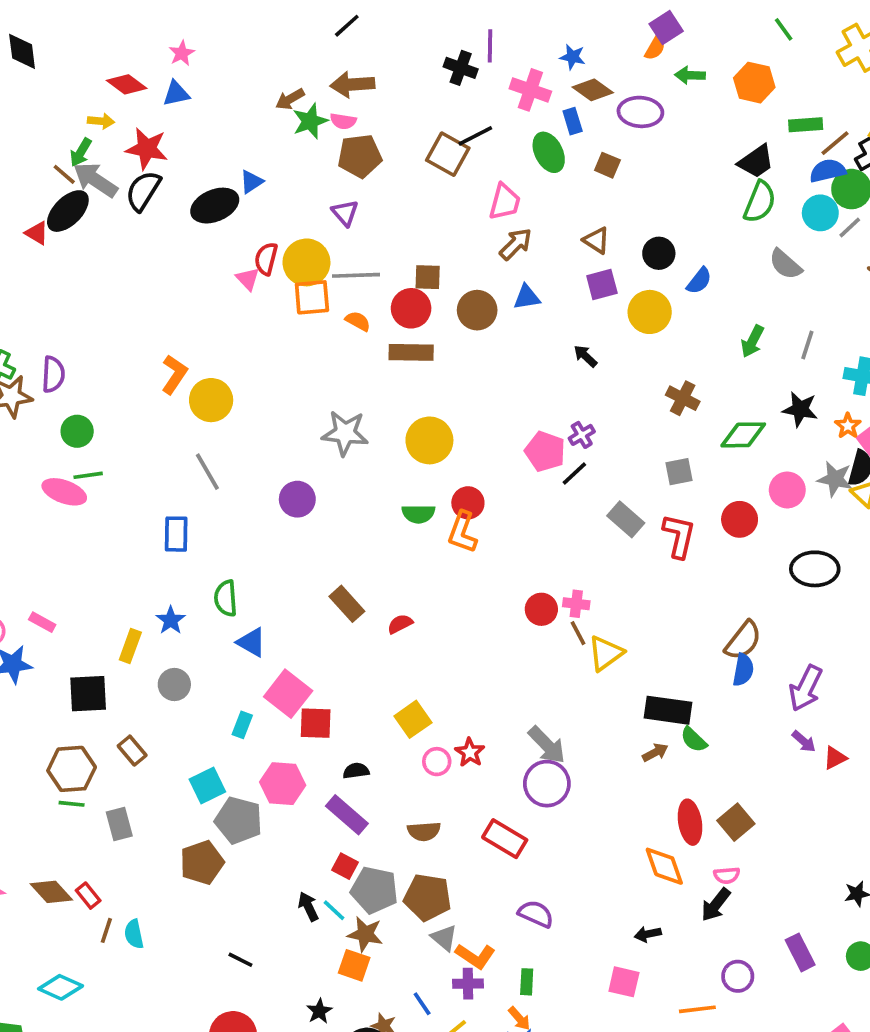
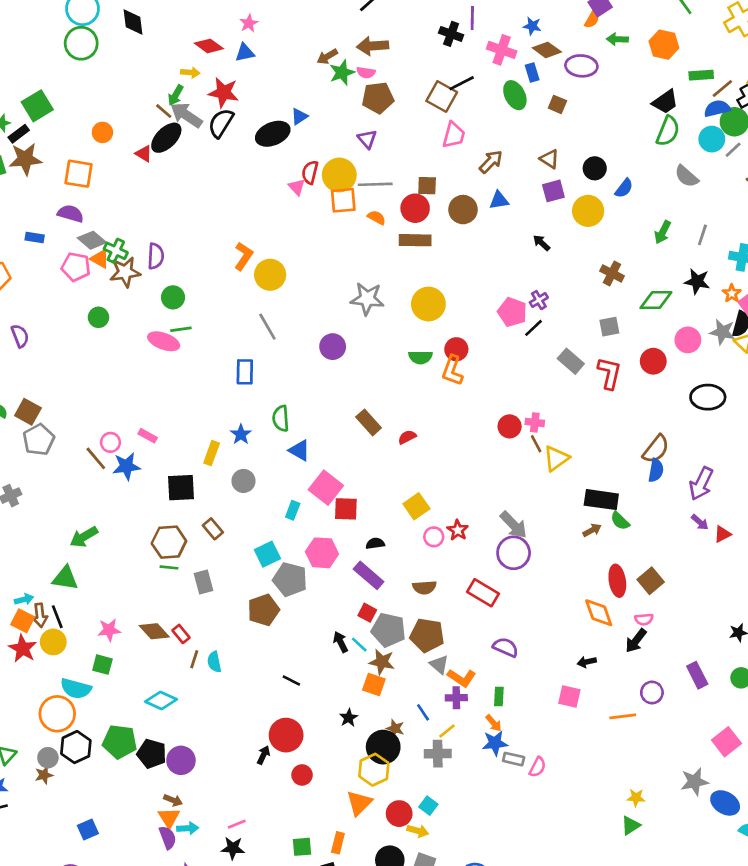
pink trapezoid: (505, 202) -> (454, 135), moved

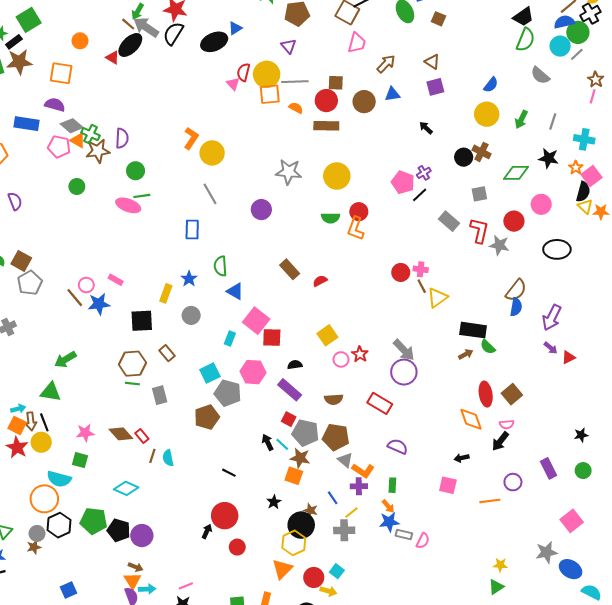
black circle: (595, 168) -> (464, 157), moved
yellow circle: (588, 211) -> (487, 114), moved
blue rectangle: (35, 237) -> (27, 124), size x1.6
gray star: (722, 332) -> (499, 245), moved

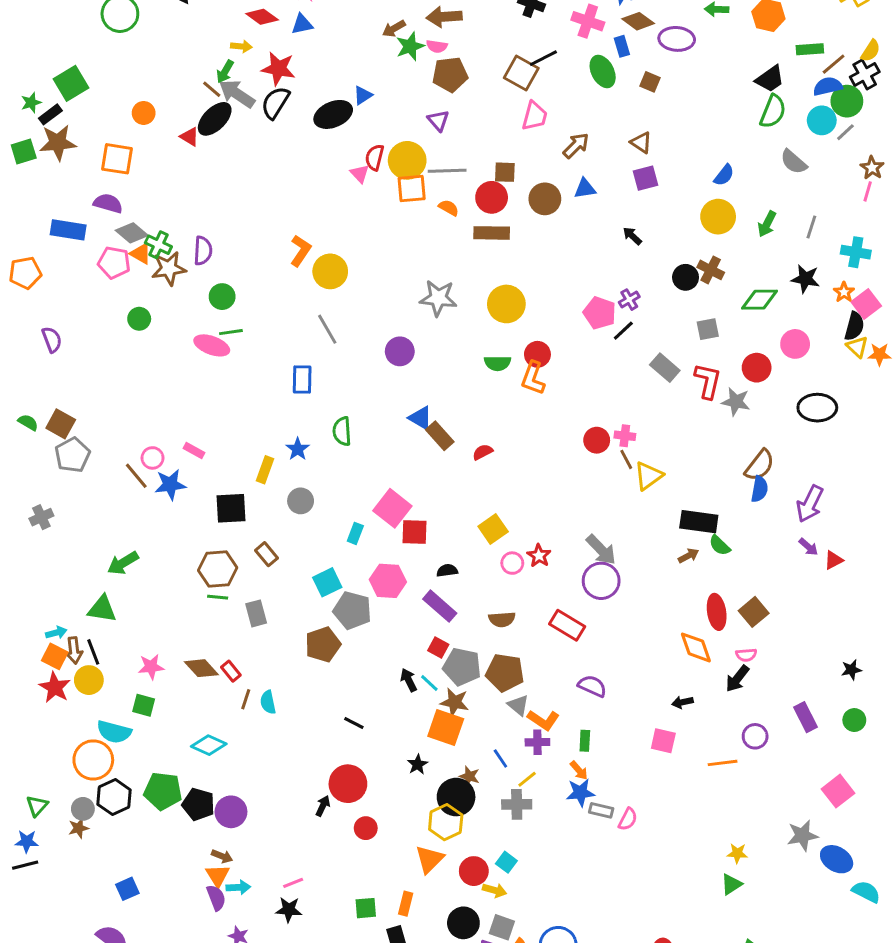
blue triangle: (235, 291) -> (420, 418), moved
orange square: (294, 476) -> (446, 727), size x1.4

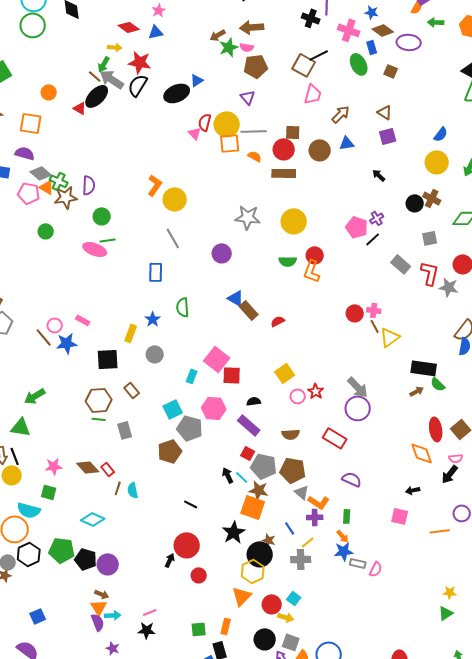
black star: (418, 764) -> (234, 532), size x1.6

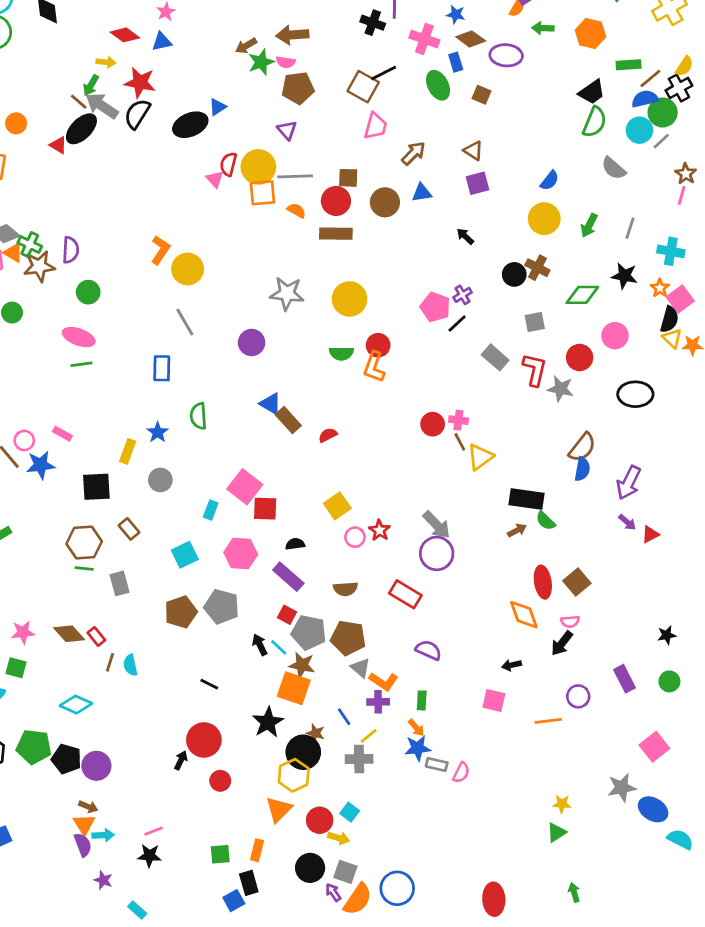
green line: (108, 240) -> (81, 364), moved
gray pentagon: (190, 428) -> (222, 607), moved

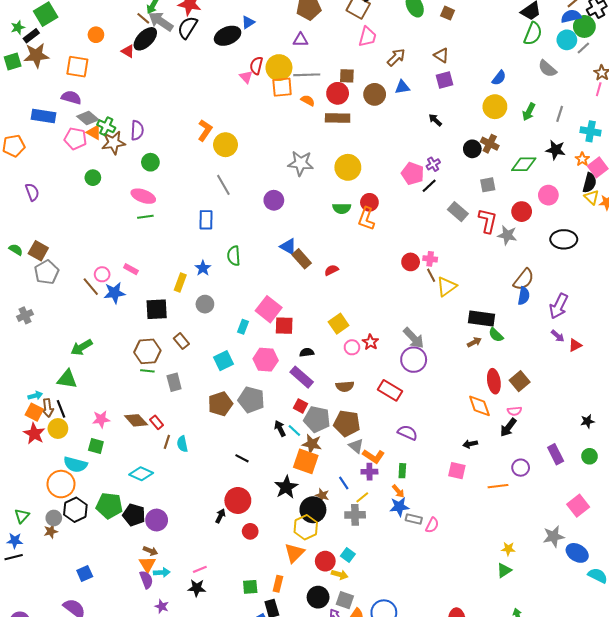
purple triangle: (287, 130) -> (301, 40), turned -49

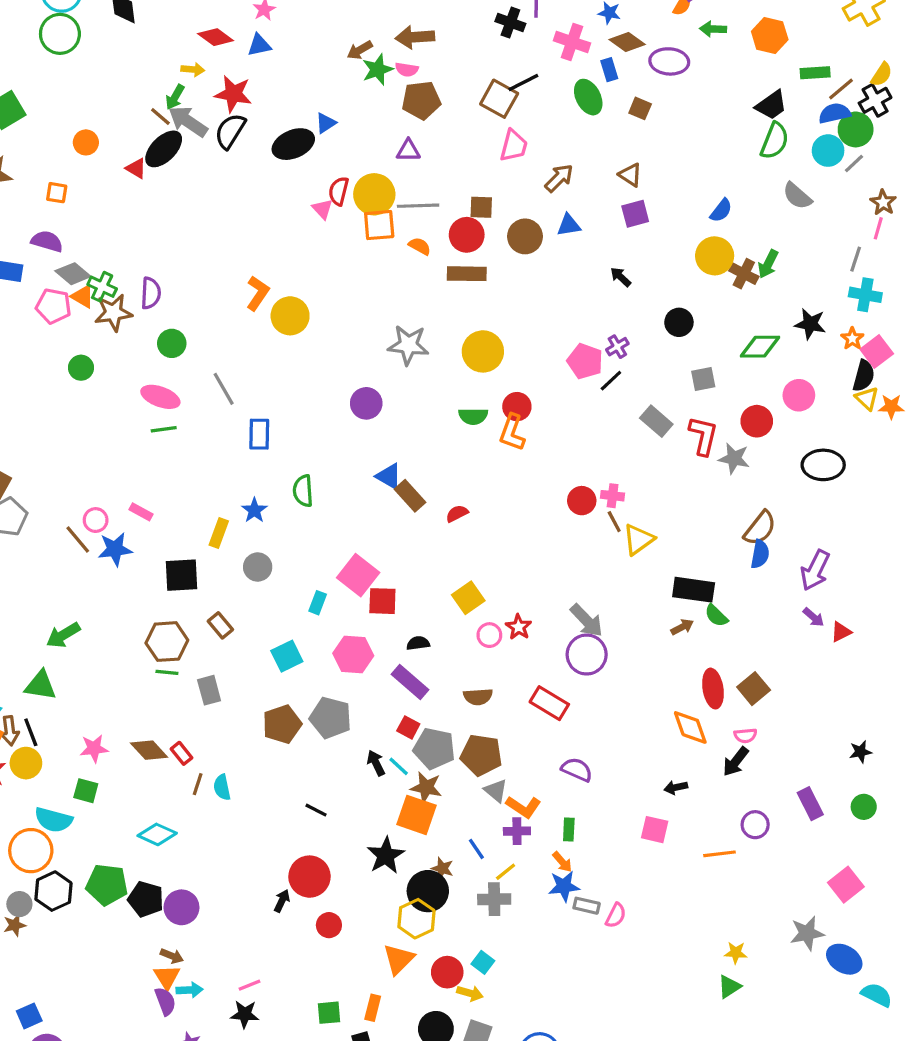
orange square: (77, 67) -> (57, 193), size x0.6
gray line: (560, 114) -> (856, 259), moved
brown cross: (490, 144) -> (744, 274), moved
gray line: (223, 185) -> (224, 389), moved
blue square: (85, 573) -> (29, 1016), moved

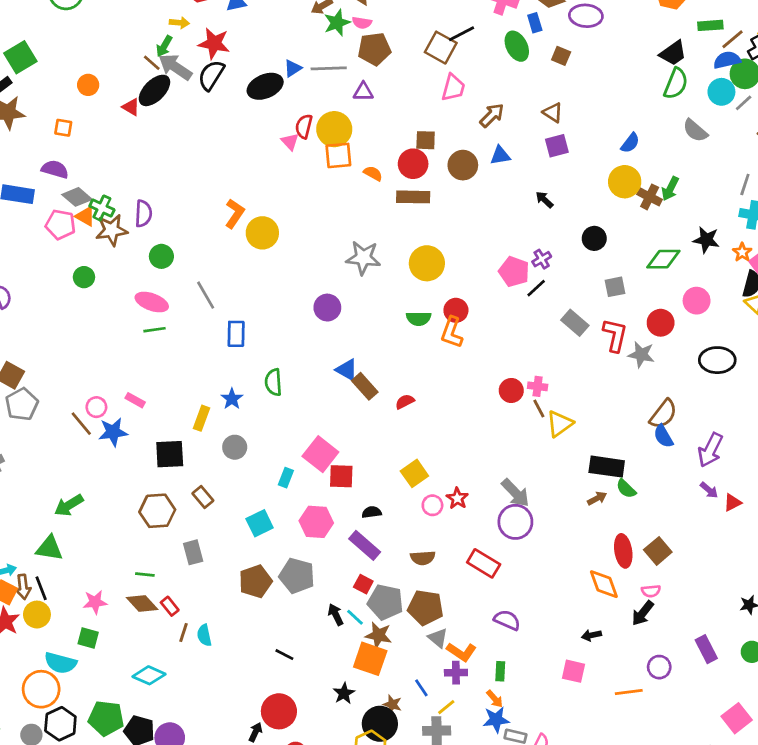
gray line: (418, 206) -> (329, 68), moved
blue semicircle: (760, 554) -> (663, 436), turned 140
green line: (167, 672) -> (145, 574), moved
black star: (386, 855) -> (344, 693), size x0.7

